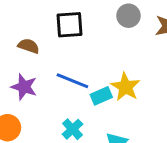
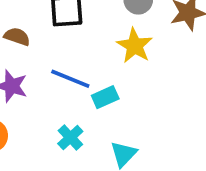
yellow star: (125, 87) -> (135, 46), moved

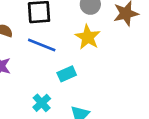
blue line: (70, 79) -> (42, 45), moved

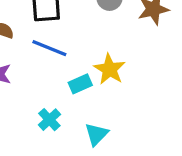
yellow star: (88, 37) -> (109, 69), moved

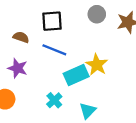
cyan rectangle: (80, 84) -> (76, 75), size x1.5

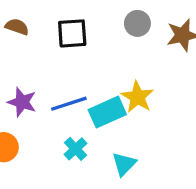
brown semicircle: (21, 37) -> (17, 27), moved
blue line: (54, 50) -> (69, 104), moved, turned -40

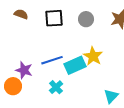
gray circle: (137, 23) -> (86, 19), moved
purple star: (22, 102) -> (24, 70), moved
cyan triangle: (124, 164) -> (111, 96), moved

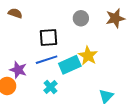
black square: (54, 18) -> (49, 37), moved

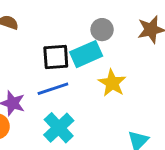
cyan rectangle: (70, 65) -> (86, 54), moved
cyan cross: (51, 87) -> (59, 128), size x1.5

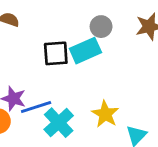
yellow star: (112, 83) -> (105, 114), moved
blue line: (53, 89) -> (36, 107), moved

